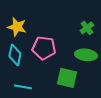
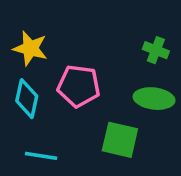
green cross: (87, 28) -> (156, 50), turned -32

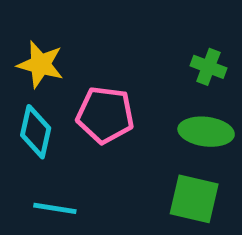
green square: (120, 140) -> (194, 199), moved

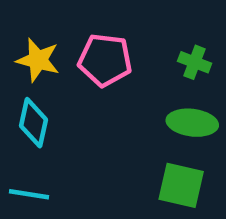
pink pentagon: (105, 115) -> (105, 60), moved
cyan line: (55, 208) -> (29, 194), moved

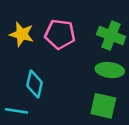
green cross: (195, 62) -> (111, 36), size x1.5
cyan diamond: (33, 123) -> (34, 84), moved

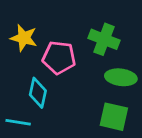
pink pentagon: (60, 34) -> (59, 58), moved
green cross: (111, 36) -> (104, 39), moved

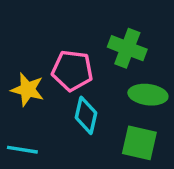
yellow star: (24, 38) -> (28, 89), moved
cyan diamond: (38, 93) -> (86, 115), moved

